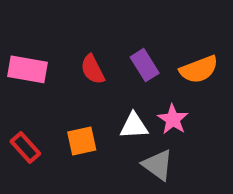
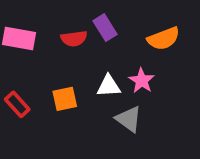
purple rectangle: (145, 65) -> (105, 28), moved
red semicircle: (93, 69) -> (74, 39), turned -70

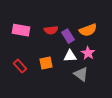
purple rectangle: (105, 28) -> (68, 36), moved
orange semicircle: (164, 39) -> (88, 30), moved

